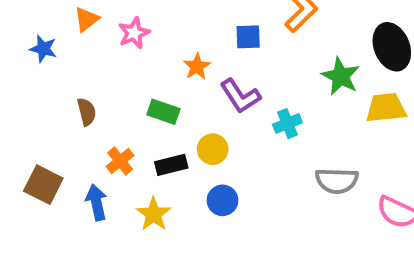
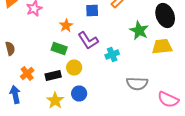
green rectangle: (163, 112) -> (59, 48), moved
yellow star: (154, 214) -> (55, 100), moved

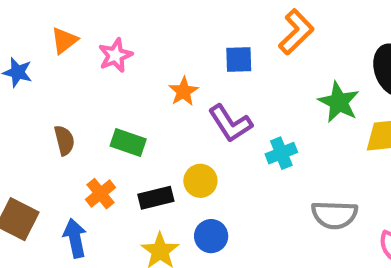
green rectangle: (59, 48) -> (128, 143), moved

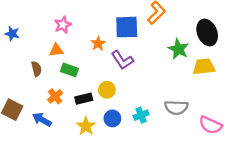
orange triangle: (64, 40) -> (56, 50), moved, turned 32
blue square: (239, 60) -> (127, 27), size x1.6
cyan cross: (281, 153) -> (141, 115), moved
blue arrow: (75, 238) -> (42, 120), turned -48

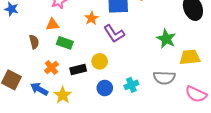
green star: (178, 49) -> (166, 39), moved
yellow trapezoid: (204, 67) -> (190, 57), moved
yellow star: (86, 126) -> (63, 95), moved

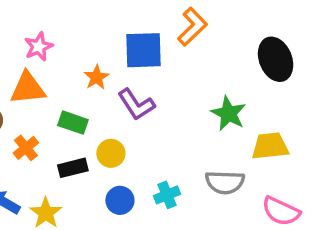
orange triangle: (52, 24) -> (28, 88), size x1.5
green rectangle: (65, 43) -> (73, 123), moved
orange cross: (51, 67) -> (26, 148), moved

